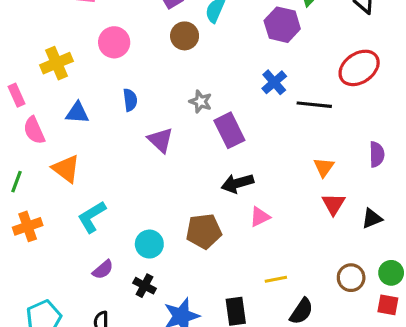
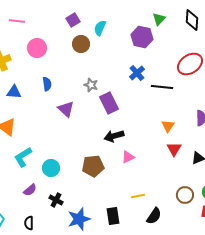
cyan circle: (149, 244) -> (51, 168), moved

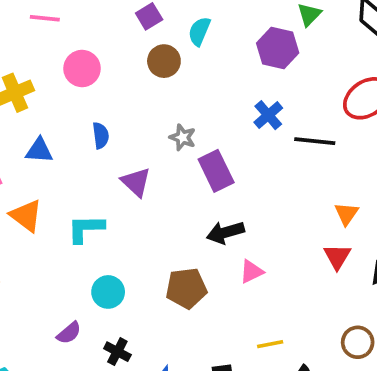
orange triangle: (168, 126) -> (346, 214), moved
cyan L-shape: (23, 157) -> (86, 229), moved, turned 30

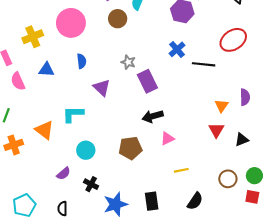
pink circle: (82, 69) -> (71, 23), size x1.4
orange triangle: (26, 216) -> (44, 130), moved
yellow line: (270, 344) -> (181, 170), moved

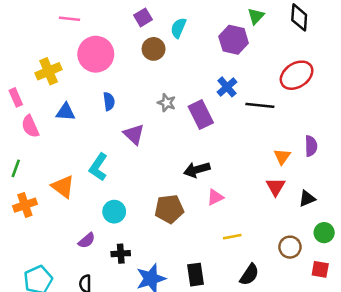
purple rectangle: (147, 81) -> (201, 115), moved
cyan L-shape: (73, 114) -> (98, 167), turned -55
green circle: (254, 176) -> (324, 233), moved
black cross: (91, 184) -> (121, 254), turned -32

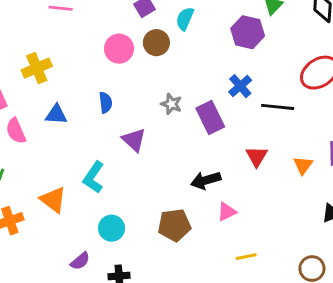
pink circle: (96, 54) -> (119, 49), moved, size x0.7
red triangle: (276, 187) -> (257, 156), moved

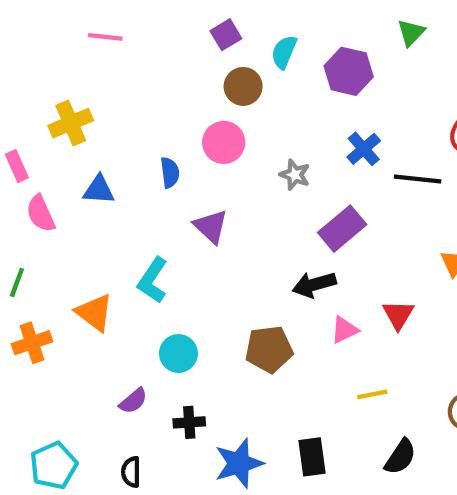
purple hexagon: (248, 32) -> (349, 71), moved
pink circle: (119, 49) -> (224, 142), moved
gray star: (171, 104) -> (295, 175), moved
purple rectangle: (210, 117) -> (342, 229), moved, turned 76
red triangle: (257, 156) -> (398, 315), moved

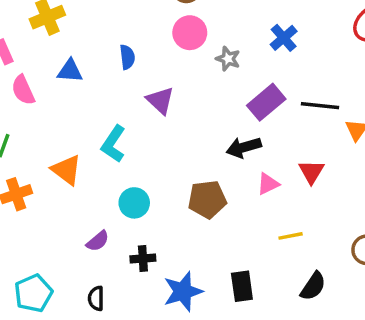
pink circle: (224, 142) -> (190, 33), moved
black line: (418, 179) -> (320, 106), moved

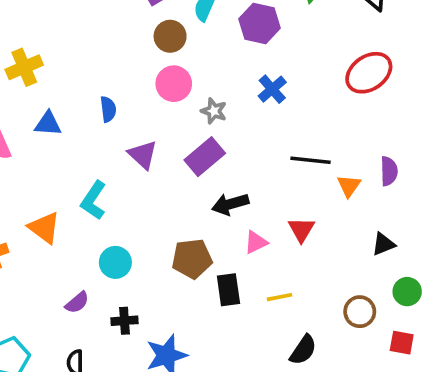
purple rectangle: (266, 102) -> (205, 157), moved
black rectangle: (242, 286) -> (228, 290), moved

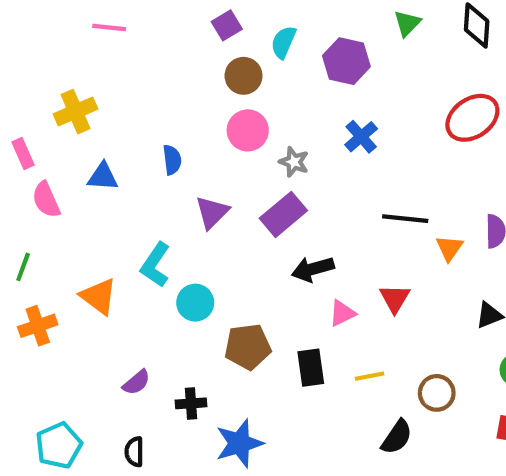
purple triangle: (143, 155) -> (212, 212), turned 32
brown pentagon: (192, 259) -> (248, 347), moved
cyan circle: (115, 262) -> (195, 303), moved
brown circle: (360, 312) -> (437, 393), moved

